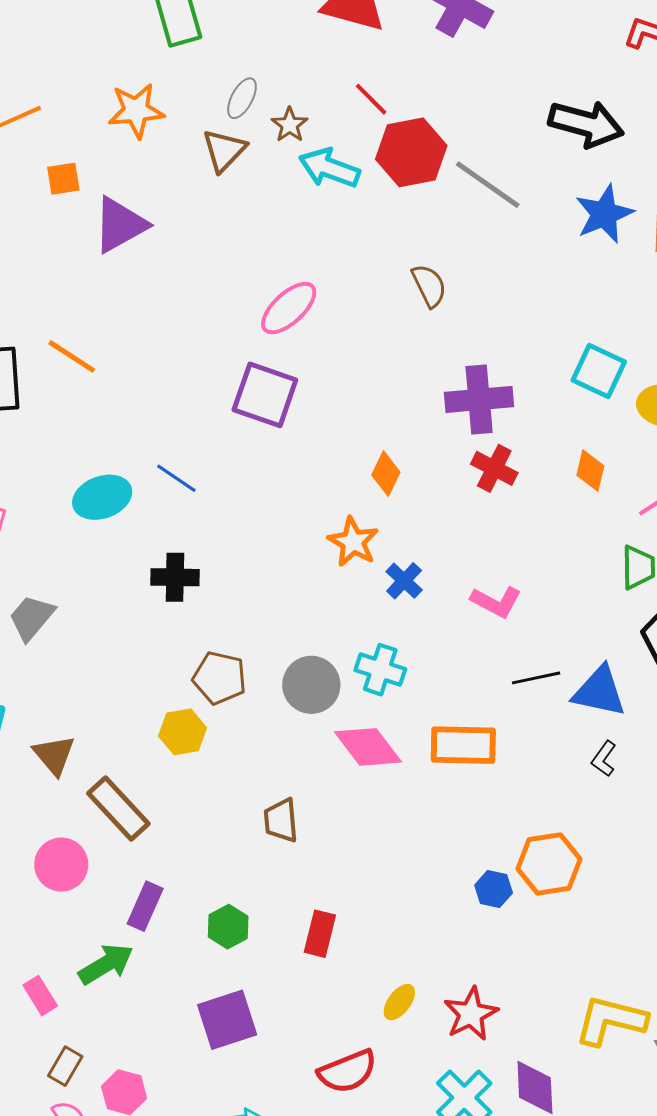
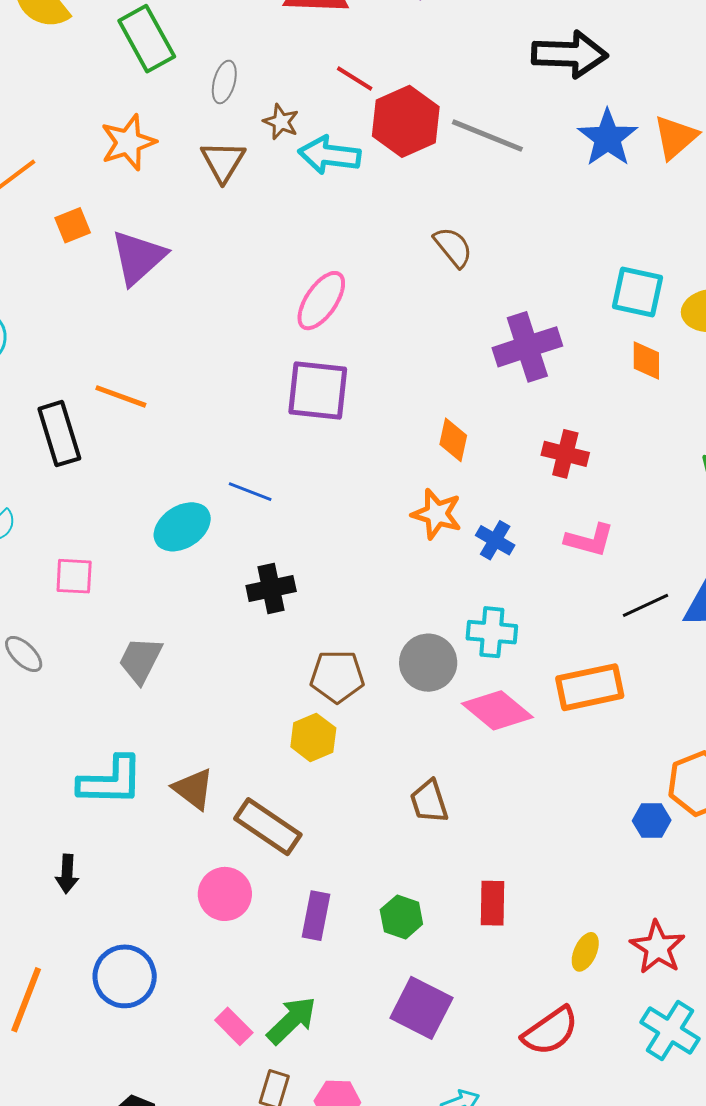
gray ellipse: (242, 98) -> (224, 82), moved
red cross: (494, 468) -> (565, 454), moved
orange diamond: (590, 471) -> (646, 361), moved
green arrow: (106, 964) -> (292, 1020), moved
purple square: (227, 1020) -> (421, 1008), turned -32

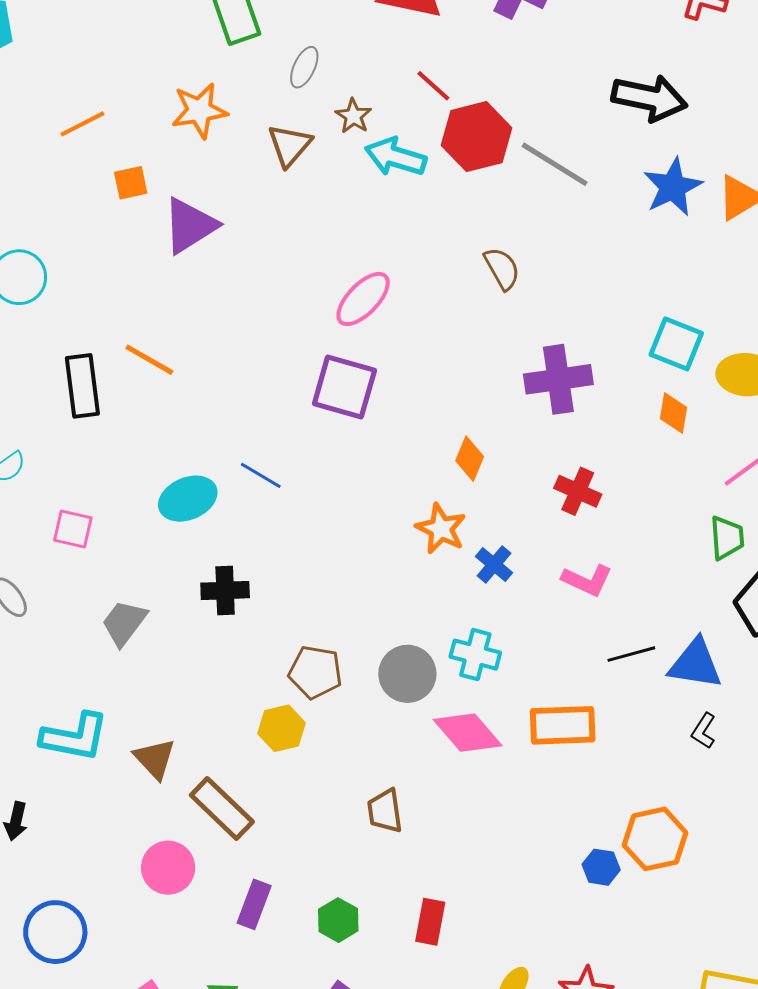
black cross: (271, 588) -> (225, 590), moved

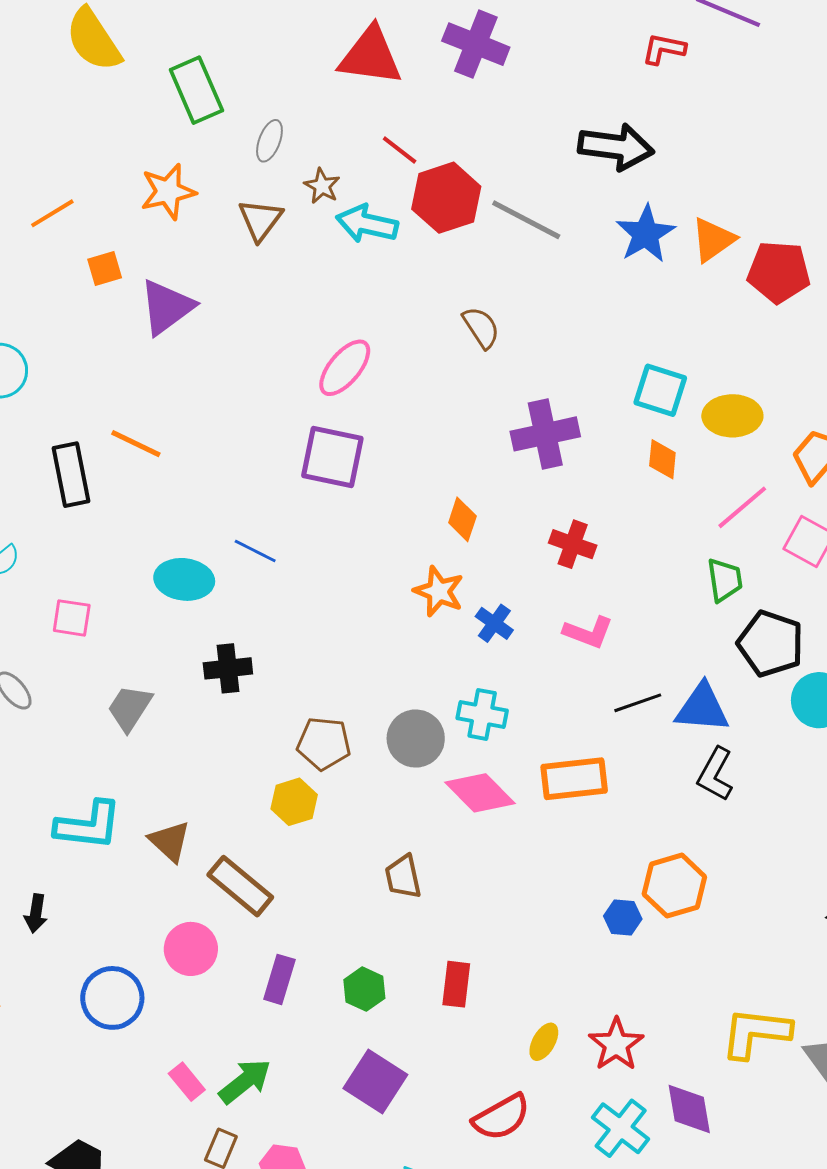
cyan ellipse: (188, 499) -> (184, 579), turned 34
black L-shape: (704, 731) -> (715, 774), size x1.5
blue circle: (55, 932) -> (112, 998), moved

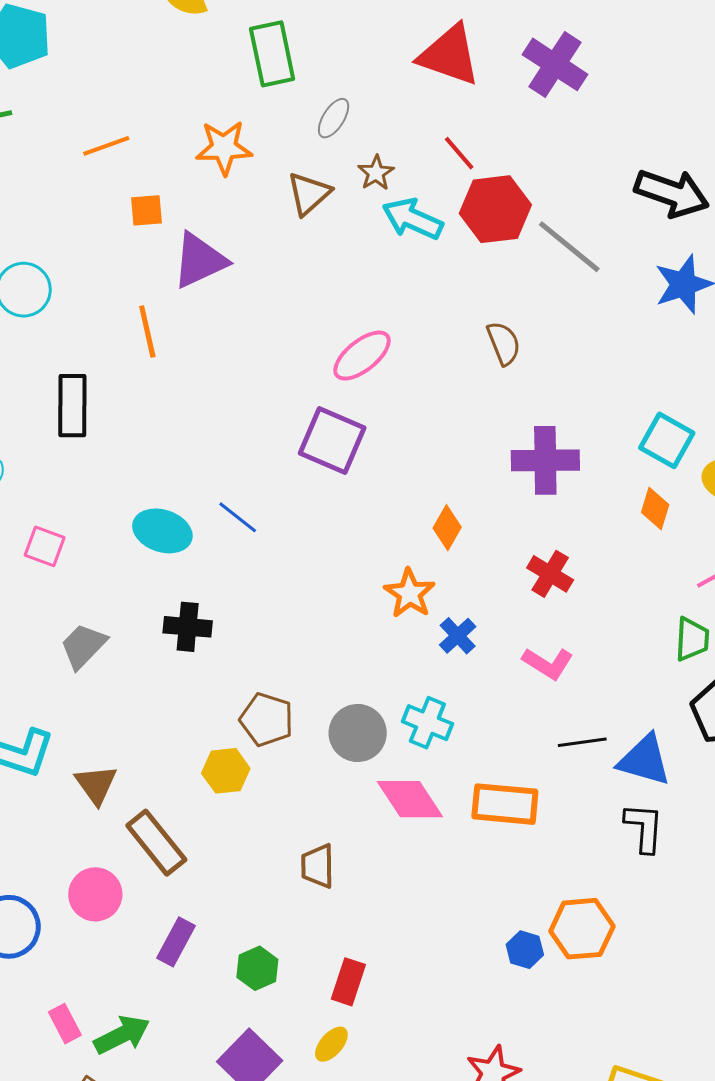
orange line: (136, 444) -> (147, 331), moved, turned 40
black L-shape: (715, 774) -> (644, 828), turned 144
yellow ellipse: (544, 1042) -> (331, 1044), moved

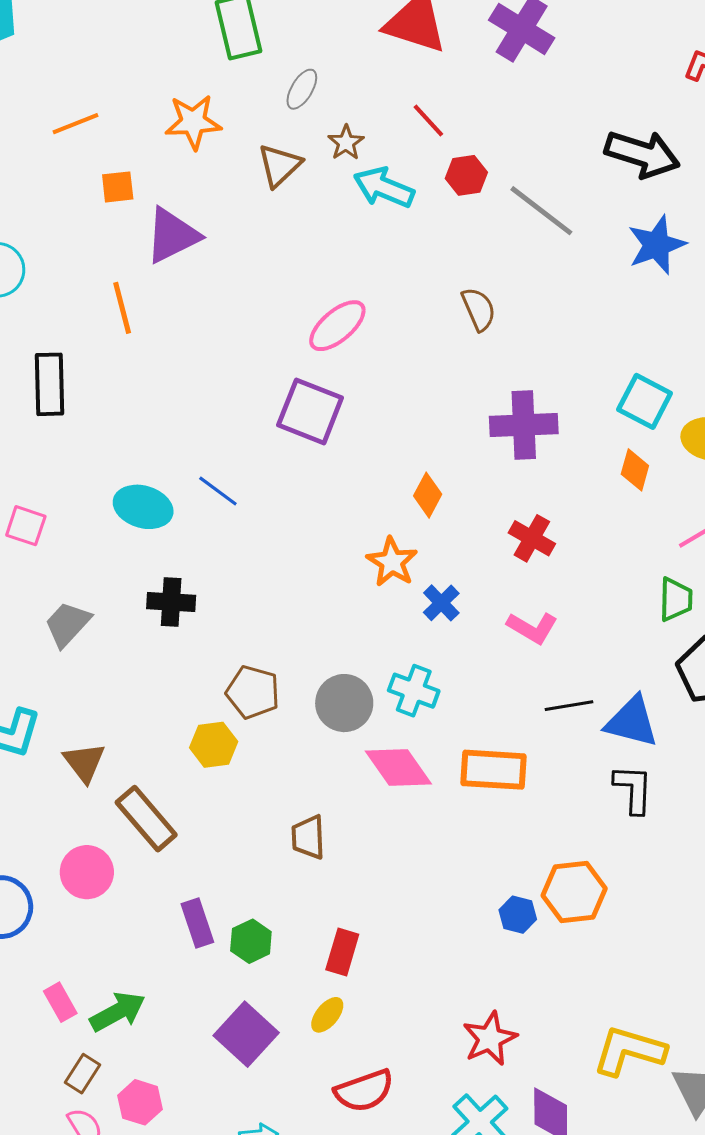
red hexagon: (495, 209) -> (466, 175), size x0.6
purple rectangle: (176, 942) -> (197, 923), moved, turned -45

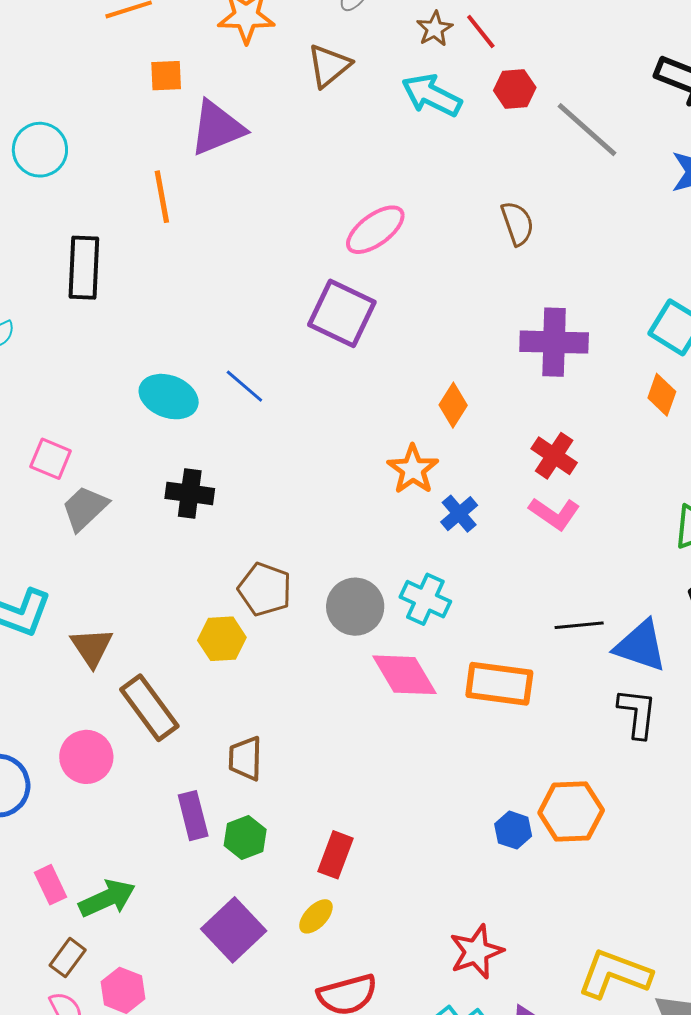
brown star: (346, 143) -> (435, 29), moved
pink square: (26, 526) -> (51, 459), moved
pink L-shape: (532, 628) -> (554, 514), moved
brown trapezoid: (308, 837) -> (245, 758), moved

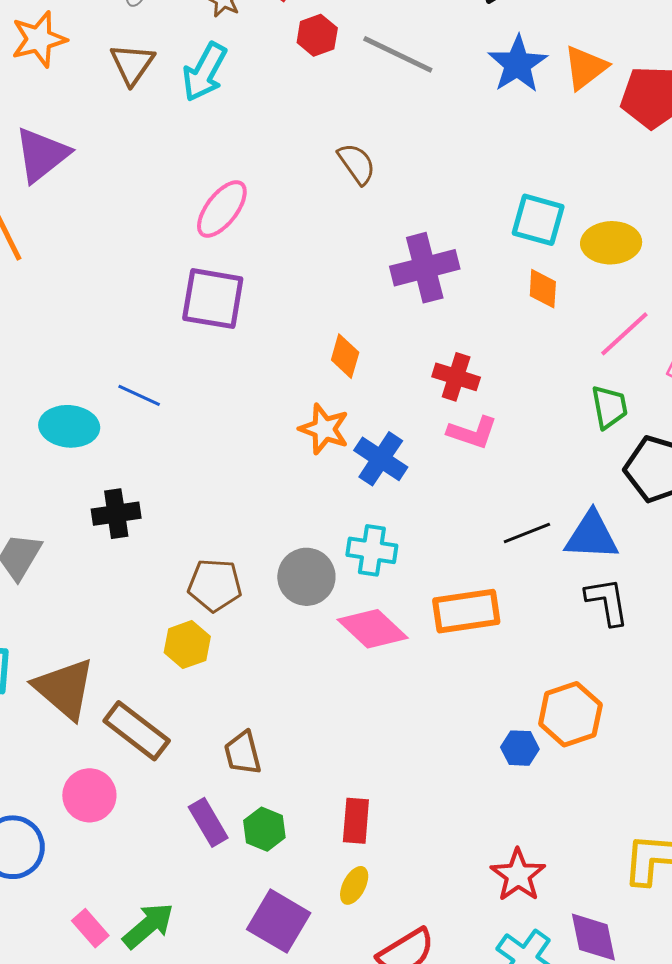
cyan arrow: (432, 95) -> (205, 72), moved, turned -72
blue cross: (459, 514) -> (381, 459), size x1.4
brown triangle: (92, 647) -> (64, 688), size x1.5

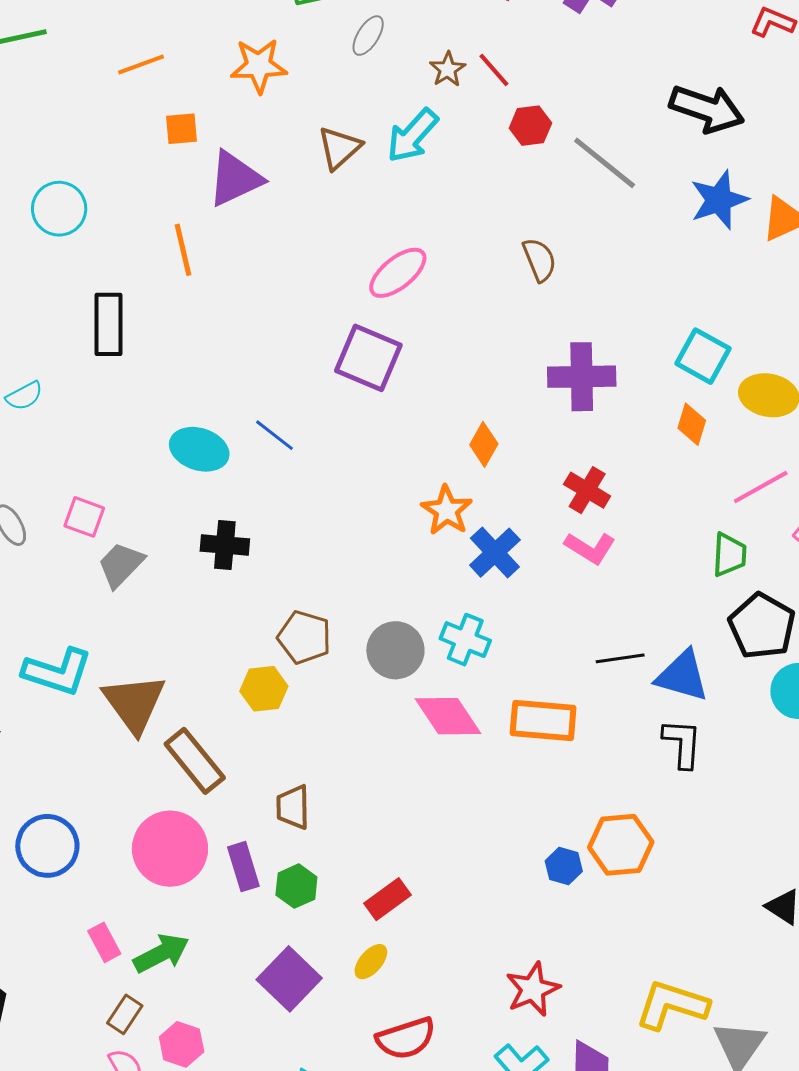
brown triangle: (132, 64) -> (339, 148), moved
pink circle: (89, 795) -> (170, 849), moved, size x1.4
red rectangle: (356, 821) -> (388, 899), turned 36

